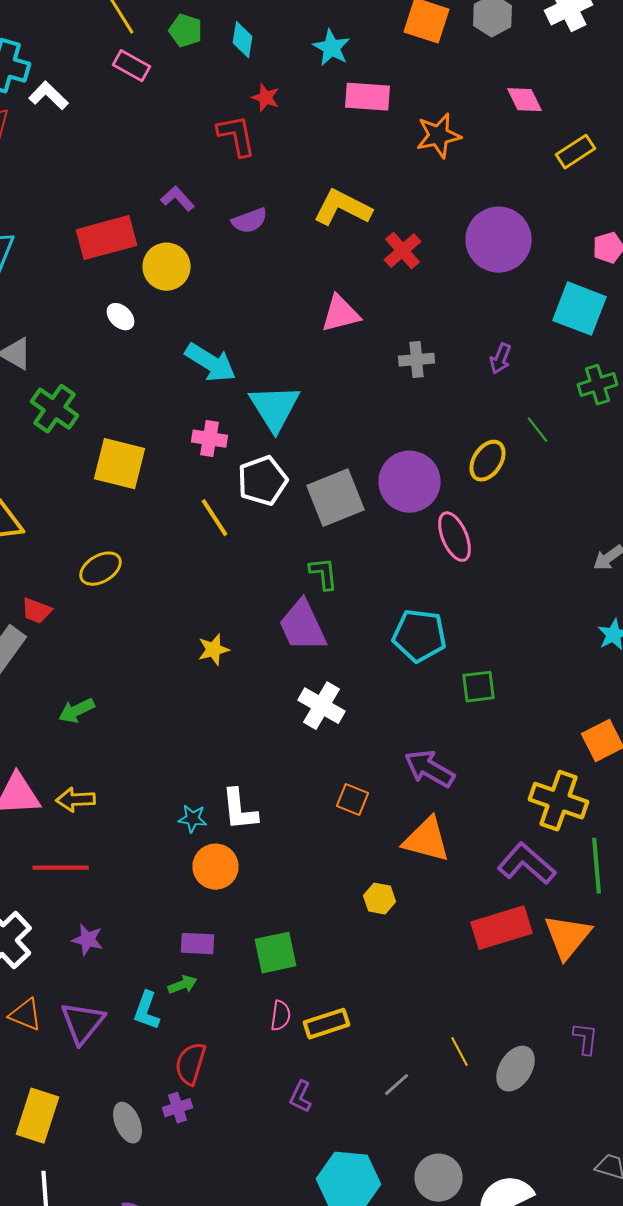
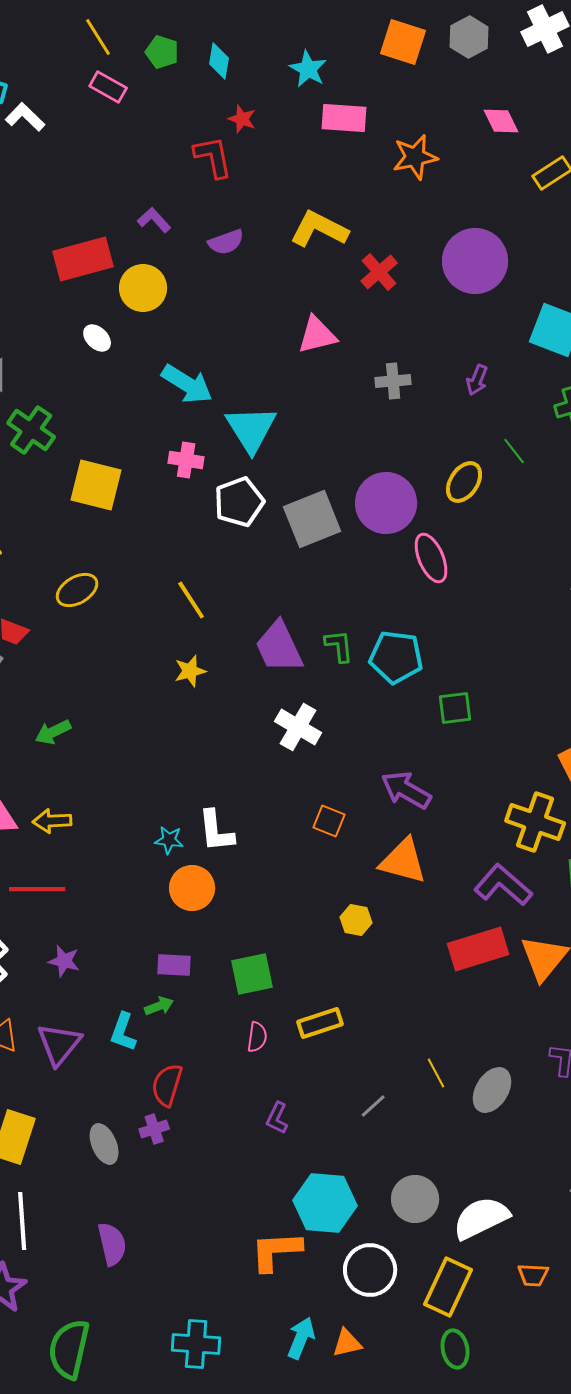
yellow line: (214, 518) -> (191, 600), moved
green L-shape: (324, 574) -> (339, 646), moved
yellow rectangle: (326, 1024) -> (320, 1023), moved

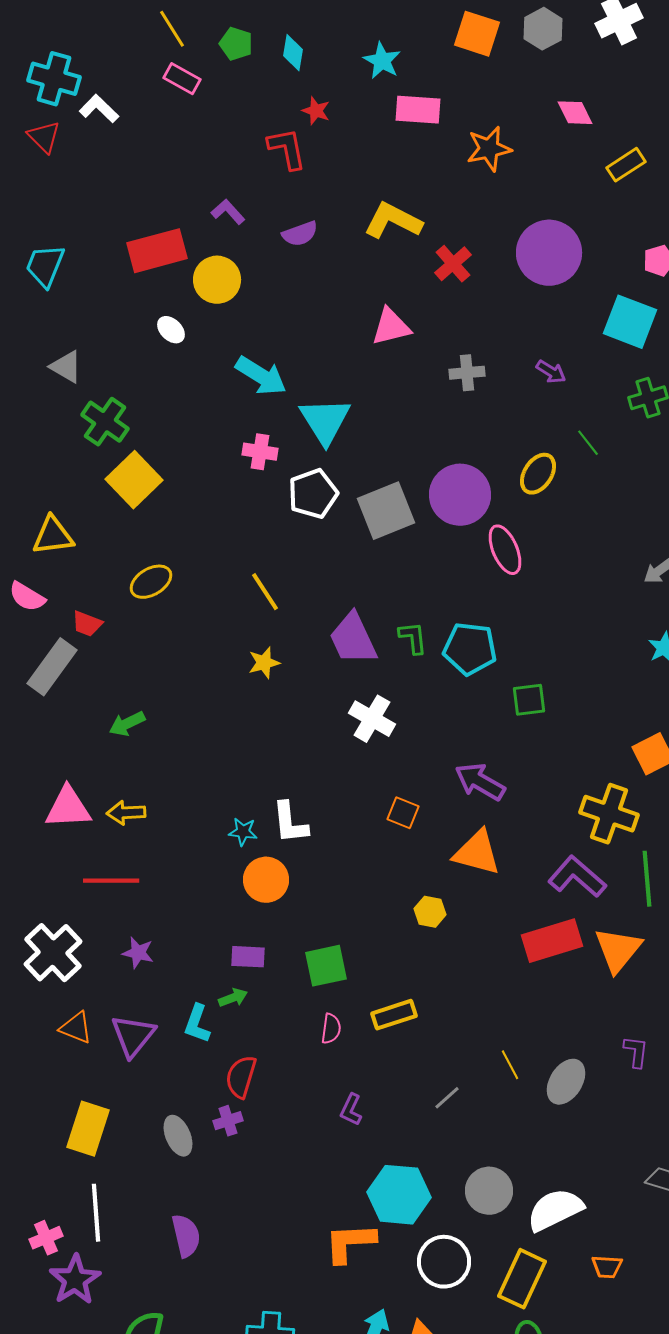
purple arrow: (477, 380) -> (551, 372), turned -80
yellow square: (96, 485) -> (134, 480), moved, turned 32

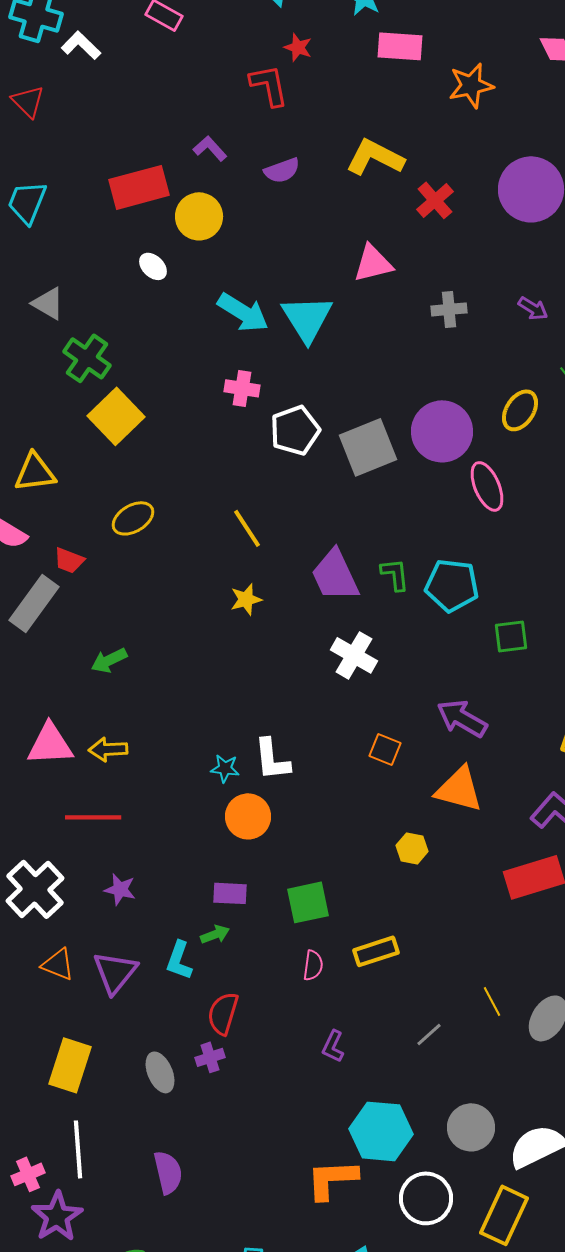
red triangle: (44, 137) -> (28, 101), moved
cyan triangle: (325, 421) -> (307, 318), moved

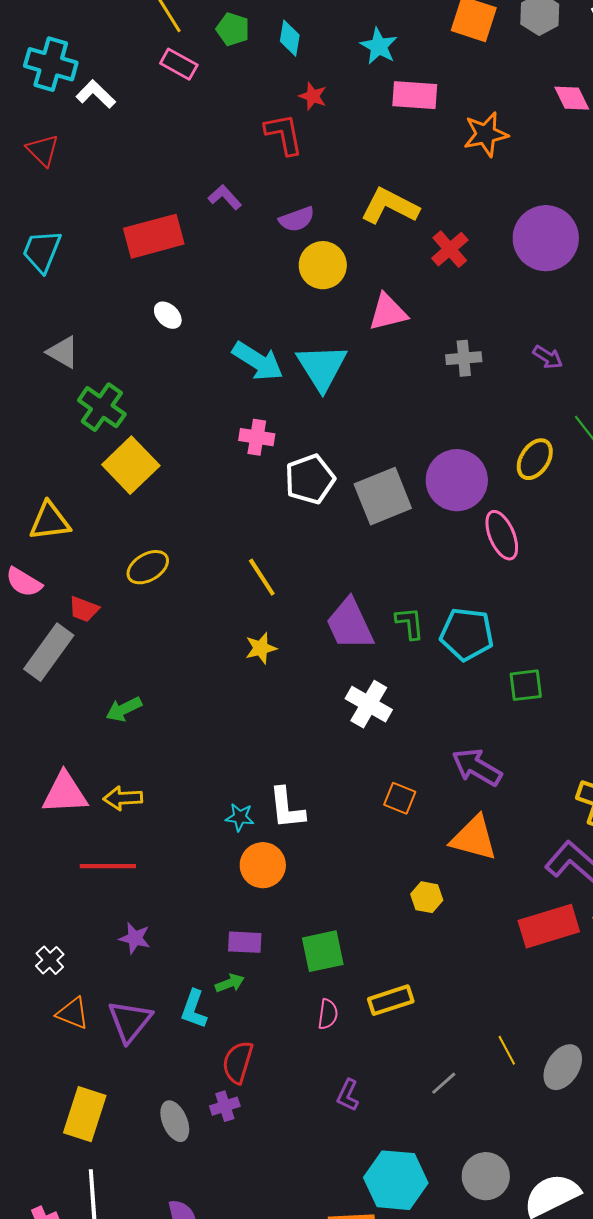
yellow circle: (199, 216) -> (323, 265), moved
white cross: (35, 889) -> (50, 960), moved, size x0.5

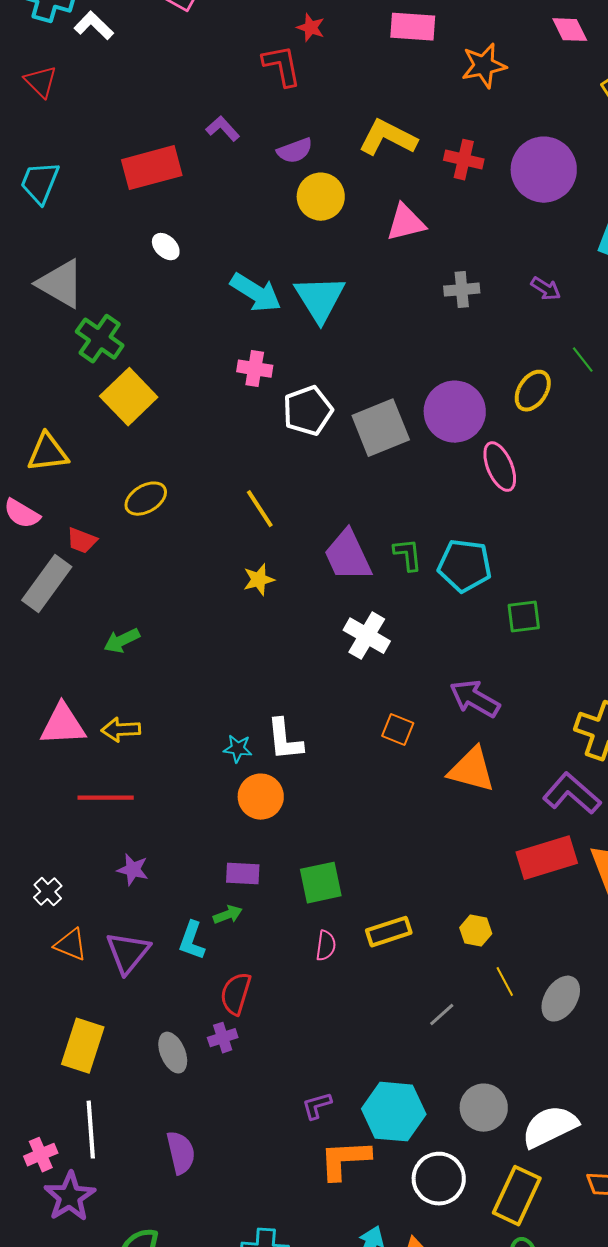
red cross: (450, 249) -> (464, 160), moved, turned -36
pink triangle: (388, 312) -> (406, 223), moved
gray triangle: (63, 352) -> (61, 284), size x1.5
yellow hexagon: (427, 897) -> (476, 931), moved
purple L-shape: (348, 1095) -> (317, 1106), moved, turned 48

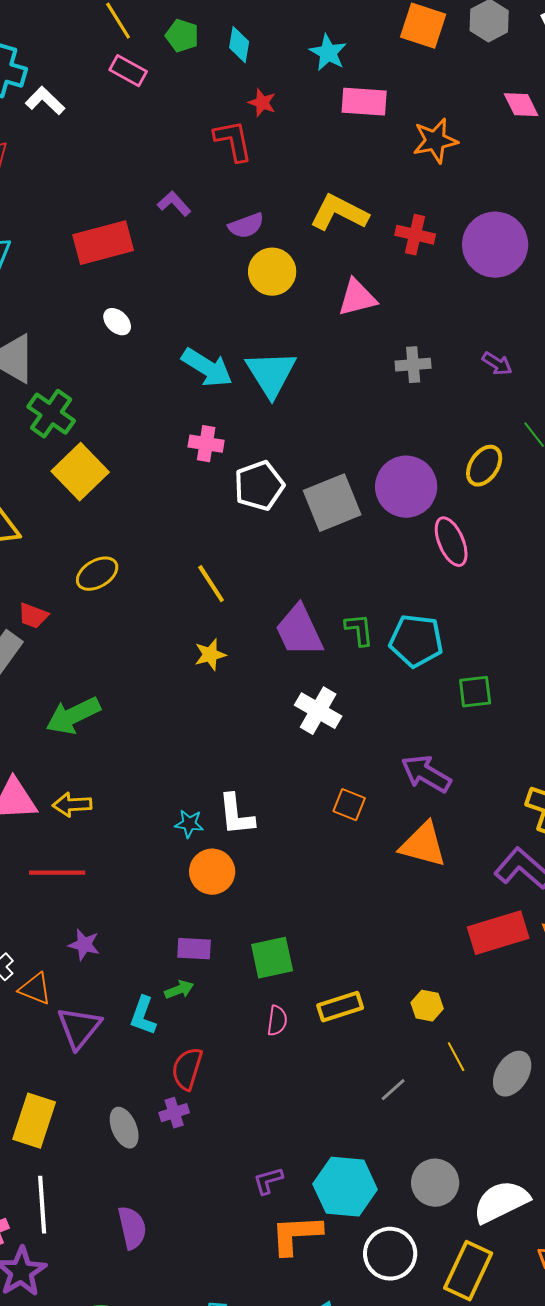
green arrow: (122, 641) -> (73, 716), size x1.5
orange triangle: (71, 945) -> (35, 989), moved

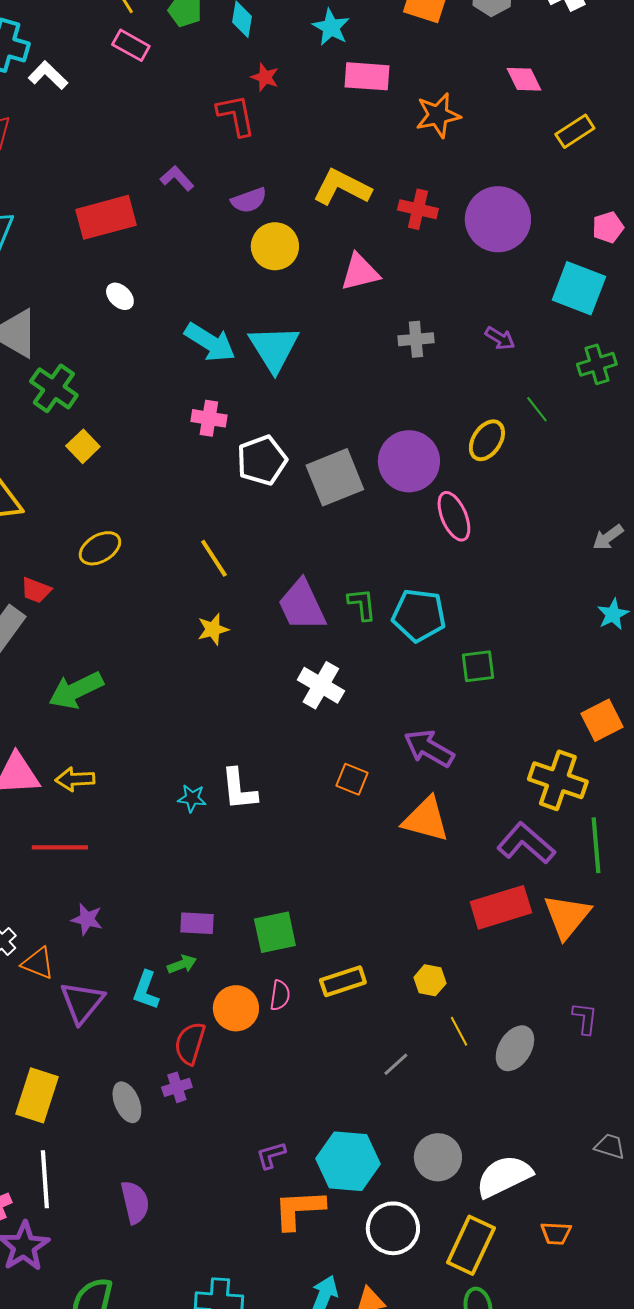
yellow square: (80, 472) -> (83, 446), size x0.6
orange circle: (212, 872) -> (236, 1008), moved

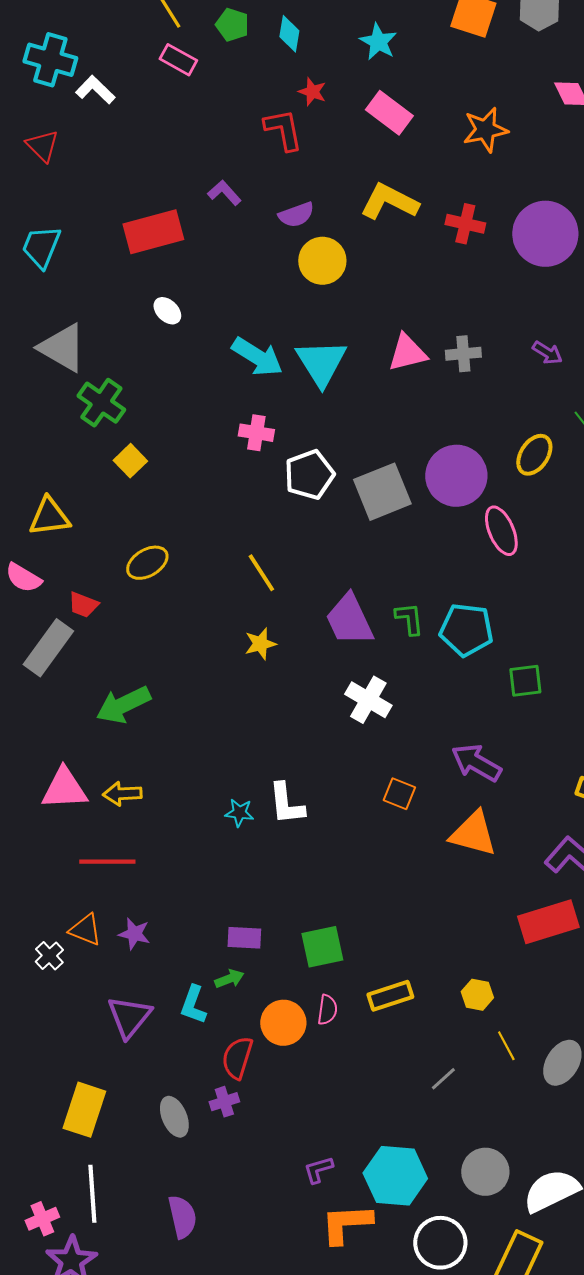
pink rectangle: (367, 76) -> (389, 113), moved, turned 33
pink triangle: (360, 272) -> (407, 353), moved
orange triangle: (38, 963) -> (85, 930), moved

